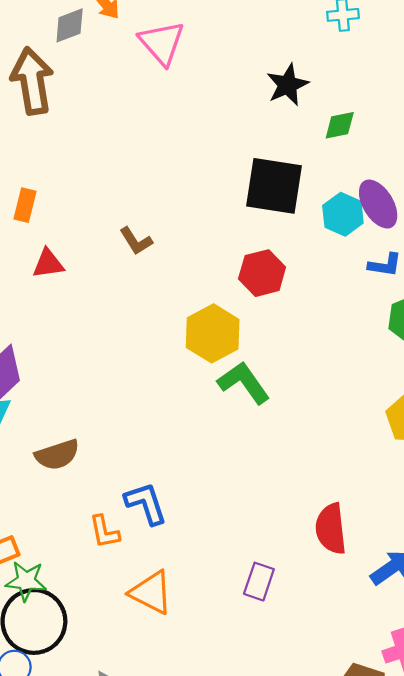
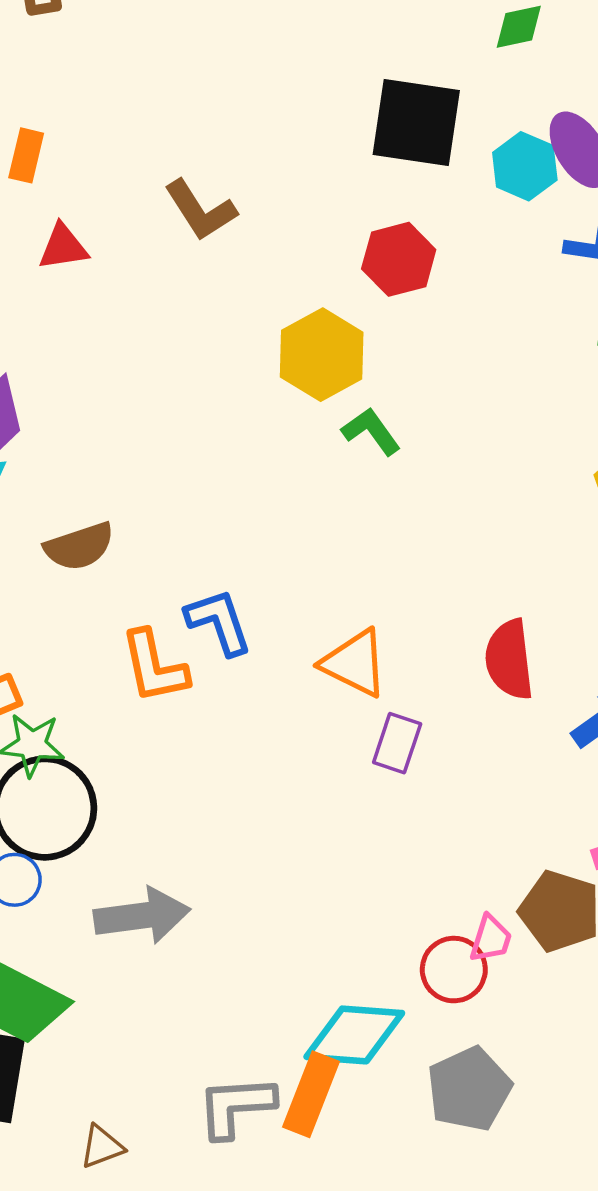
brown L-shape: (136, 241) -> (200, 210), size x1.4
green L-shape: (244, 383) -> (371, 431), size x0.7
orange L-shape: (104, 532) -> (154, 667), size x1.4
orange triangle: (151, 593) -> (355, 663), moved

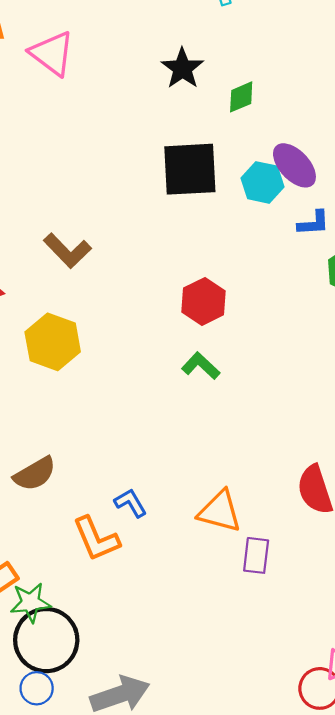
red hexagon: (399, 259) -> (203, 301), moved
yellow hexagon: (322, 355) -> (53, 342), moved
blue L-shape: (219, 622) -> (131, 503), size x0.7

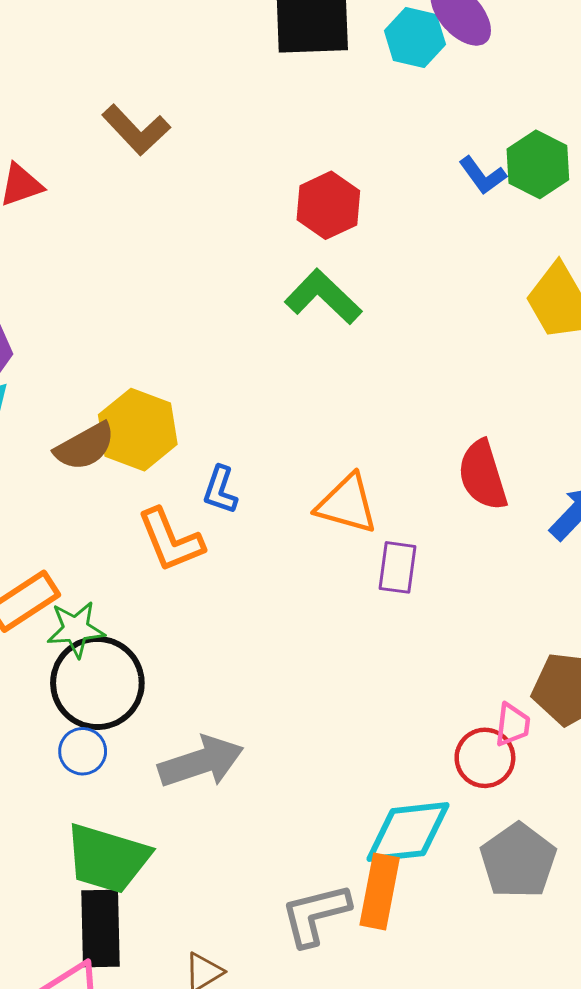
blue L-shape: (313, 223) -> (483, 175), moved, turned 56
yellow hexagon: (53, 342) -> (138, 430), moved
green L-shape: (201, 366) -> (323, 297), size x1.4
blue L-shape: (131, 503) -> (220, 490), turned -132

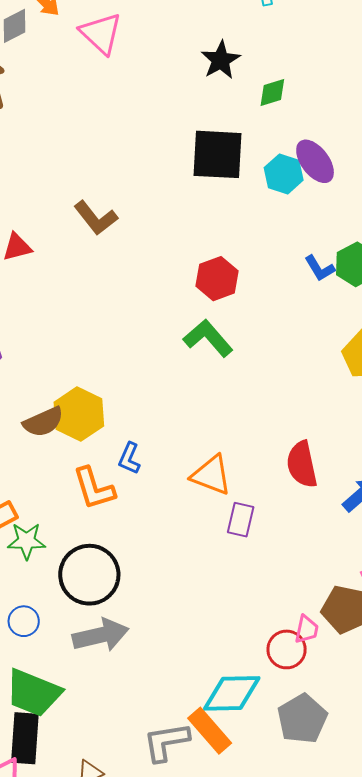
black circle: (97, 683) -> (89, 575), moved
orange rectangle: (380, 891) -> (210, 731), turned -57

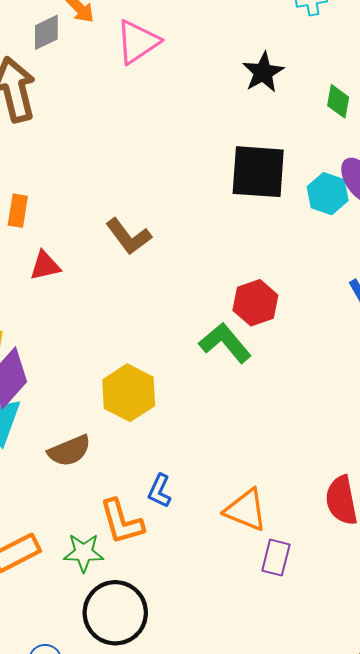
pink triangle: (101, 33) -> (138, 42), turned 42
green diamond: (272, 92) -> (338, 101), moved, turned -64
green L-shape: (208, 338) -> (225, 343), moved
yellow hexagon: (79, 414) -> (129, 393), moved
green star: (26, 541) -> (84, 553), moved

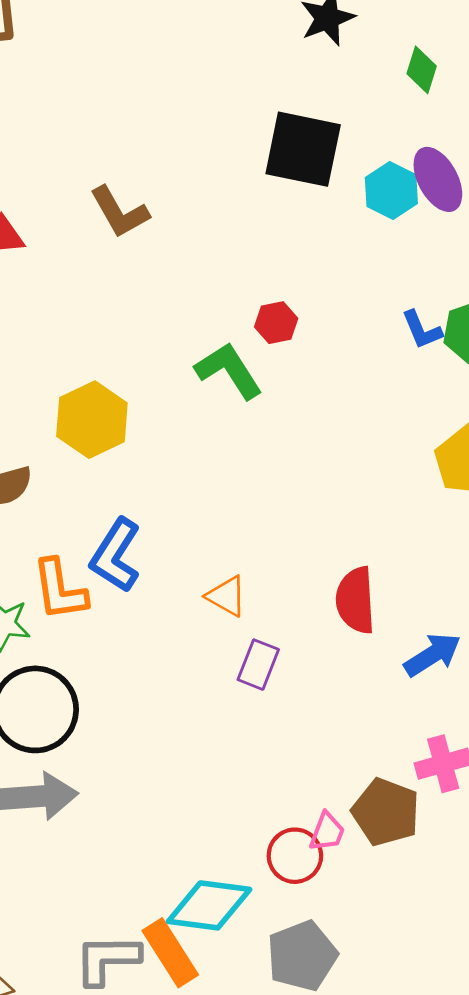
red hexagon: (255, 303) -> (276, 323), size x0.7
blue L-shape: (160, 491) -> (116, 555), size x1.6
orange triangle: (246, 510) -> (227, 596), size x0.7

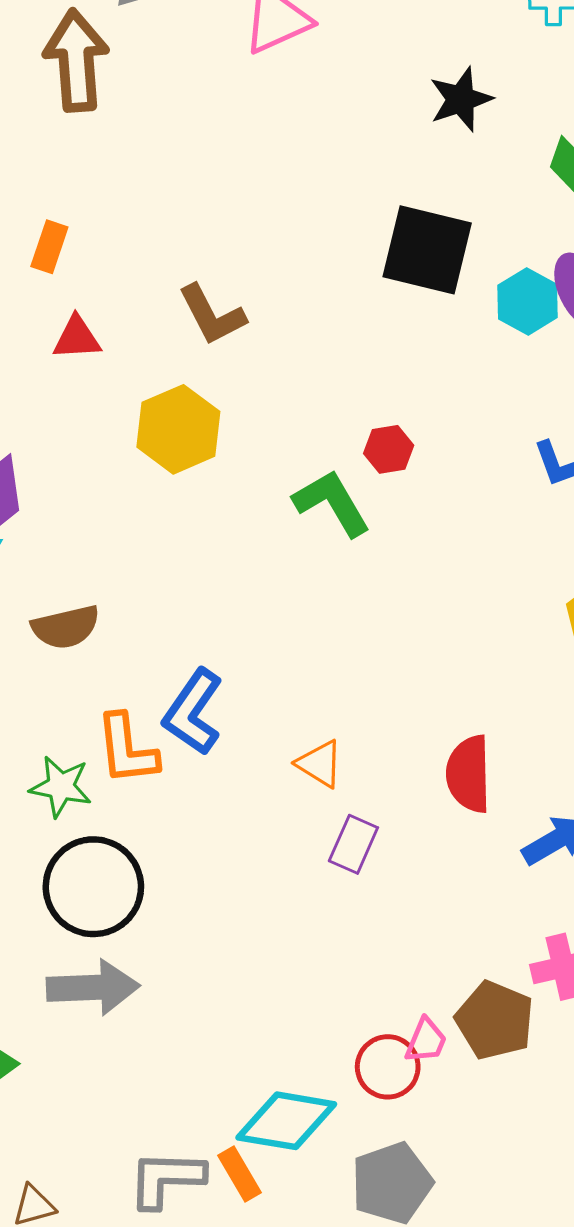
yellow hexagon: (92, 420) -> (178, 429), moved
orange rectangle: (170, 953) -> (239, 1174), size x0.7

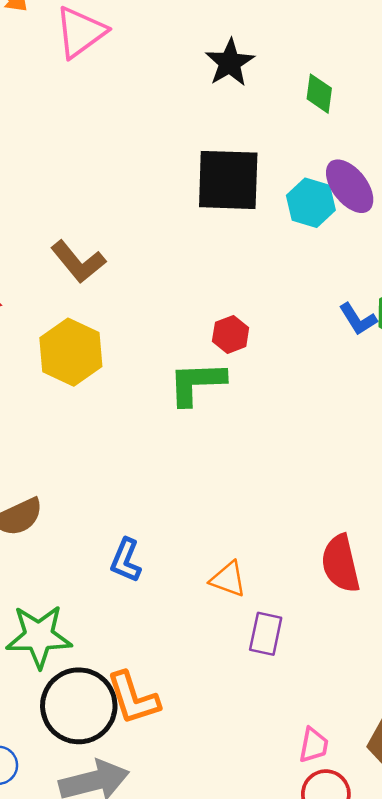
green L-shape: (332, 503) -> (197, 383), turned -50
blue L-shape: (193, 712) -> (126, 560), size x0.7
orange L-shape: (127, 749) -> (133, 698), moved
green star: (61, 787) -> (39, 636), size x1.4
pink trapezoid: (426, 1041) -> (314, 745), moved

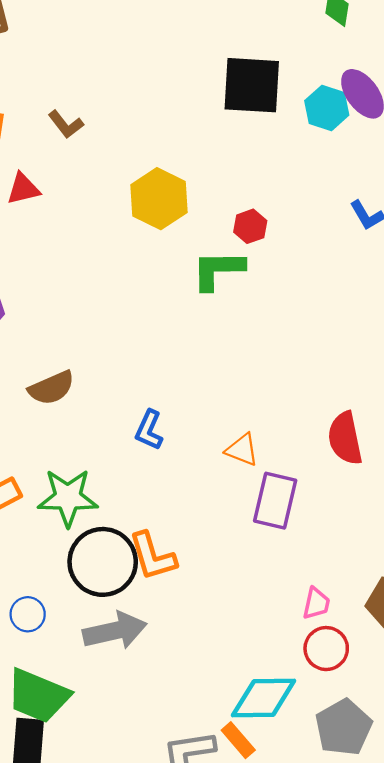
brown L-shape: (78, 262) -> (66, 124), moved, size x0.7
yellow hexagon: (71, 352) -> (159, 199), moved
purple rectangle: (266, 634) -> (275, 501), size x1.4

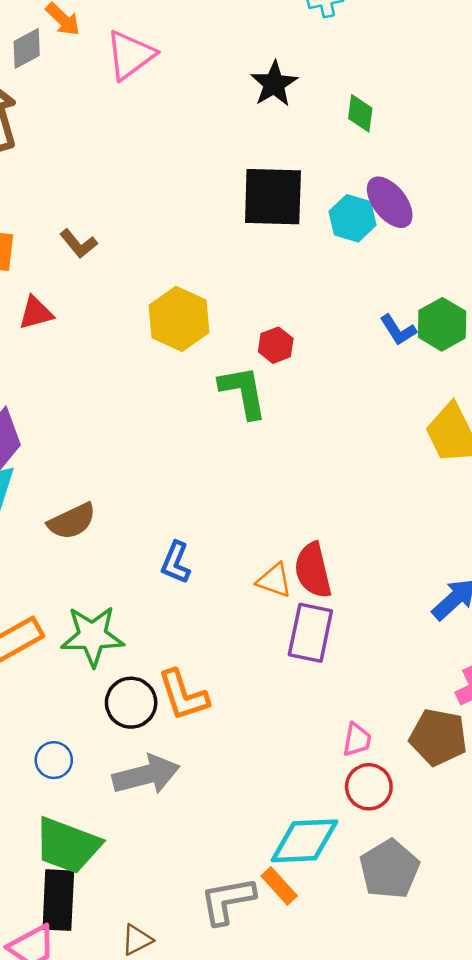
green L-shape: (218, 270) -> (243, 392), turned 82
red semicircle: (345, 438) -> (313, 570), moved
black circle: (103, 562) -> (131, 703), size x0.7

